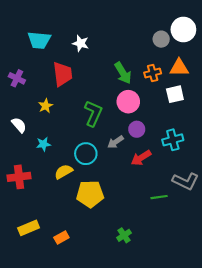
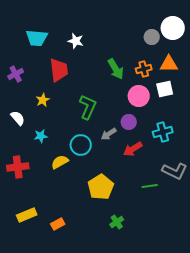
purple cross: (17, 78) -> (16, 74), turned 35
pink circle: (128, 102) -> (139, 96), moved
yellow pentagon: (90, 194) -> (101, 187), moved, turned -30

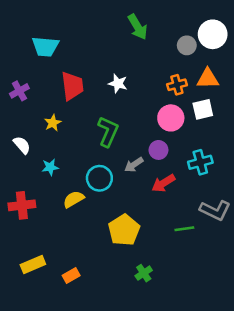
white star: (76, 41) -> (118, 84), moved
green arrow: (116, 69) -> (138, 27), moved

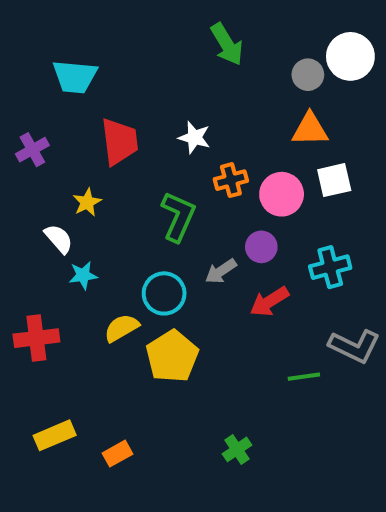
orange triangle: (208, 79) -> (310, 129), moved
orange cross: (177, 85) -> (231, 180), moved
white semicircle: (22, 145) -> (59, 239), moved
yellow pentagon: (124, 230) -> (172, 356), moved

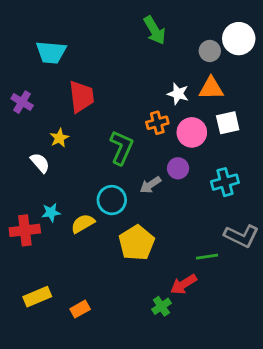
white star: (194, 137) -> (178, 94), moved
purple cross: (32, 150) -> (22, 102), turned -30
cyan star: (83, 275) -> (51, 212), moved
red arrow: (269, 302) -> (184, 284), moved
yellow pentagon: (172, 356) -> (137, 243), moved

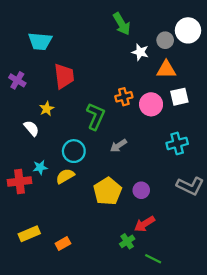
white star: (178, 94) -> (140, 52), moved
purple circle: (178, 168) -> (141, 190), moved
cyan circle: (112, 200) -> (74, 151), moved
green line: (207, 257) -> (153, 259), moved, turned 35

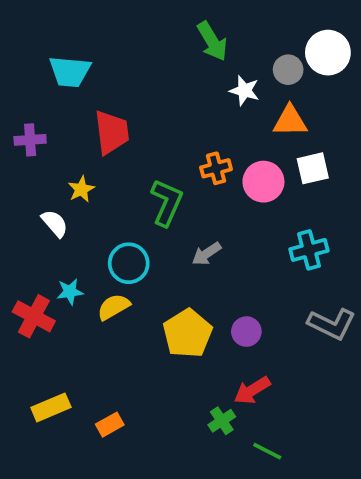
purple cross: (17, 80) -> (30, 140), turned -35
red cross: (19, 182) -> (34, 316), turned 35

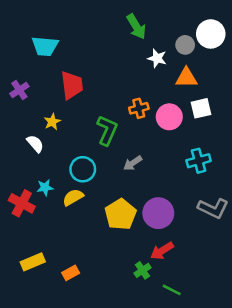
purple cross: (30, 140) -> (19, 90), turned -30
purple circle: (246, 332) -> (158, 213), size x1.6

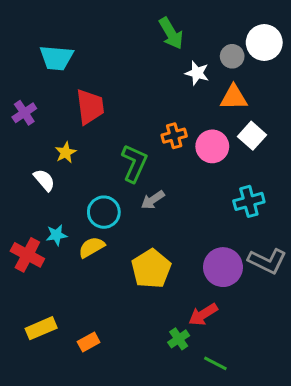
white square: (201, 108) -> (252, 136), turned -35
gray arrow: (133, 163) -> (153, 200), moved
purple circle: (158, 213) -> (223, 267), moved

